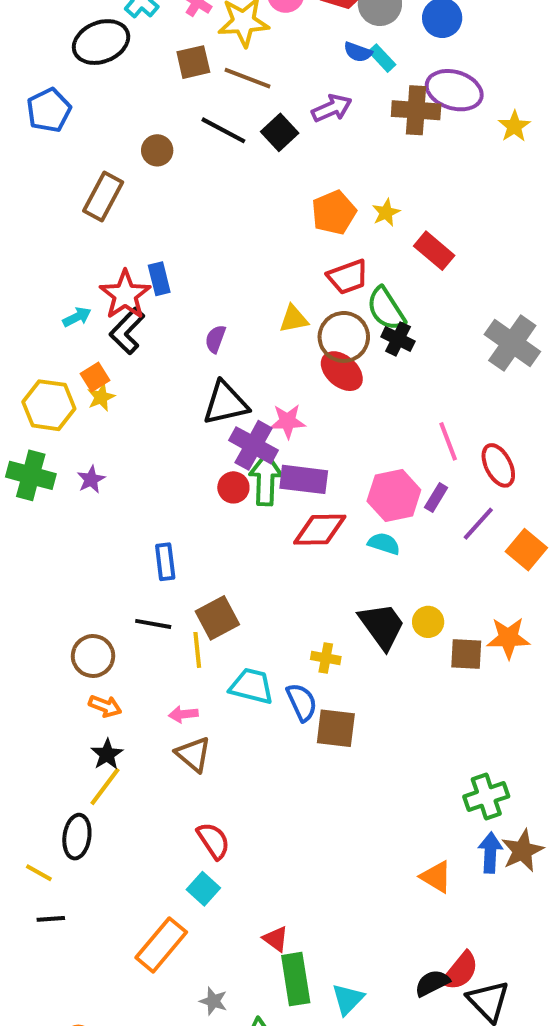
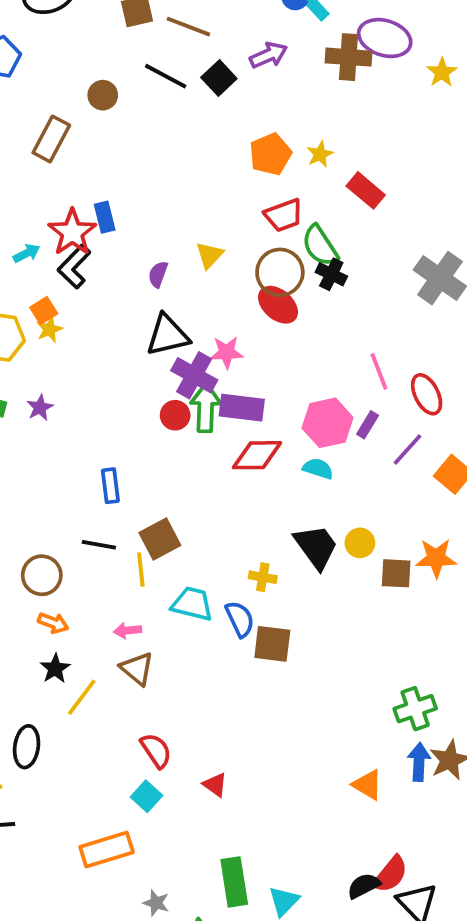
yellow triangle: (294, 319) -> (209, 255), moved, turned -36
yellow line: (105, 786) -> (82, 697), moved
red triangle: (276, 939) -> (215, 785), moved
orange rectangle: (161, 945) -> (107, 850), turned 33

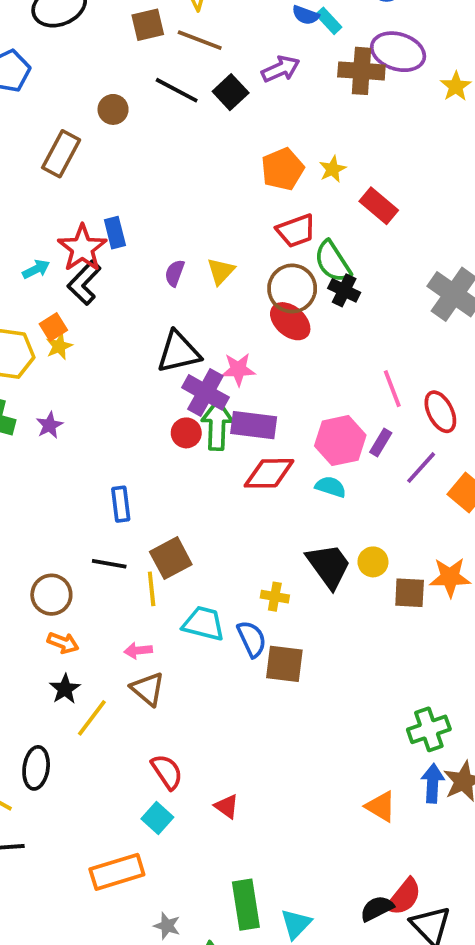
purple semicircle: (158, 274) -> (175, 273), moved

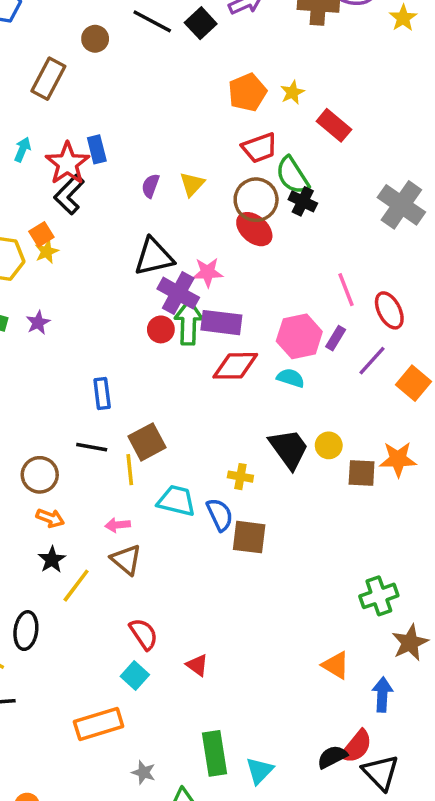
cyan arrow: (36, 269) -> (22, 149), moved, turned -40
blue arrow: (433, 783) -> (382, 695), moved

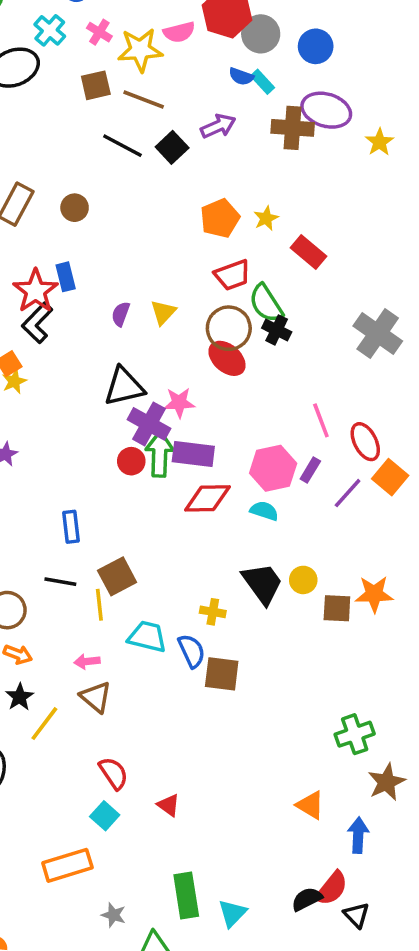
brown circle: (95, 39) -> (75, 208), moved
orange square: (414, 383) -> (390, 477), moved
black triangle: (381, 772) -> (356, 915), size x0.7

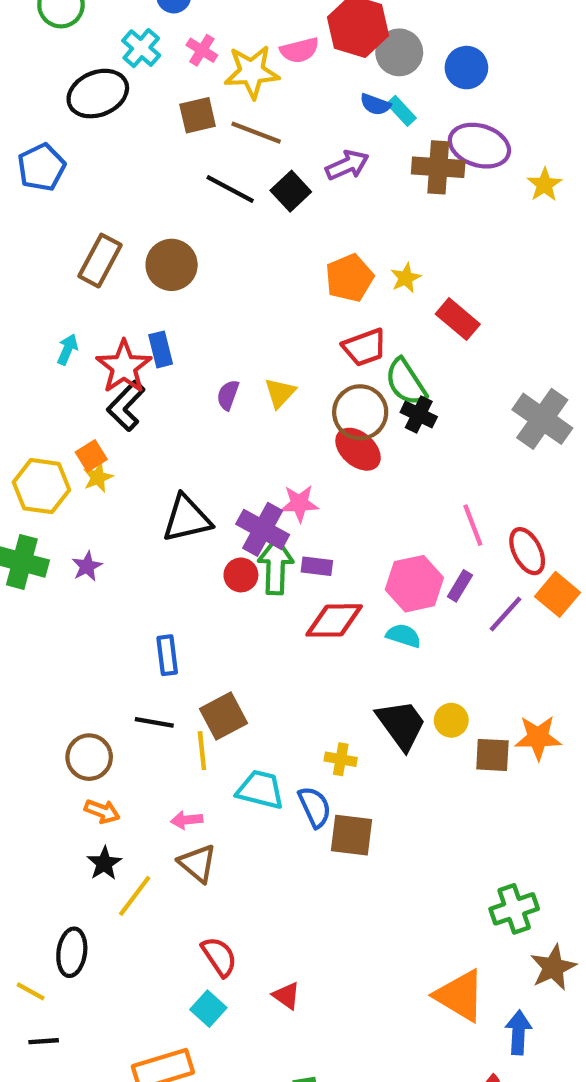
brown circle: (75, 208) -> (172, 265), size x1.5
black triangle: (124, 387) -> (187, 519), moved
purple rectangle: (193, 454) -> (317, 566), size x0.6
orange triangle: (310, 805) -> (460, 996), size x1.5

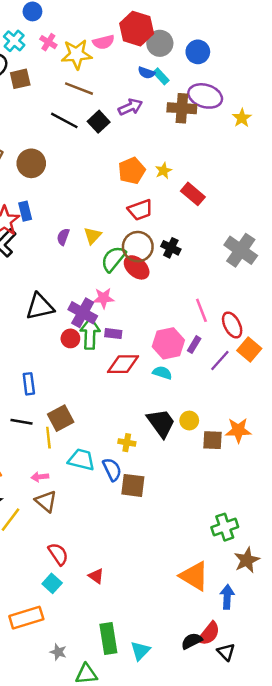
brown square: (198, 115) -> (20, 79), moved
green semicircle: (406, 382) -> (113, 259), moved, turned 72

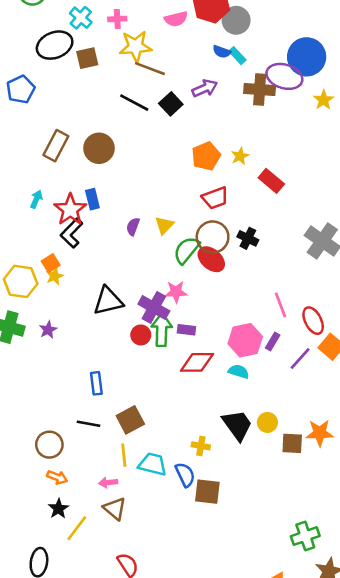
pink cross: (48, 42) -> (117, 19), turned -35
blue circle: (198, 52) -> (307, 57), moved, size x1.5
yellow star: (77, 54) -> (136, 46), moved
yellow line: (48, 438) -> (124, 455), moved

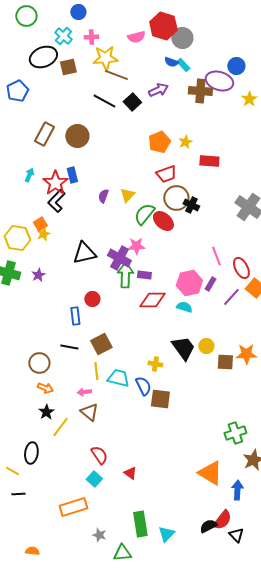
blue circle: (307, 57) -> (236, 66), size x0.6
red rectangle: (271, 181) -> (209, 161), turned -36
brown circle: (213, 237) -> (176, 198), moved
red circle: (141, 335) -> (92, 299), moved

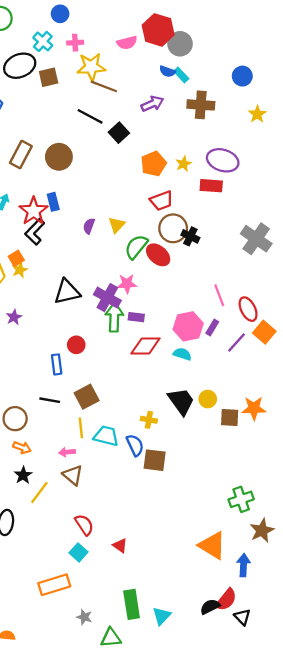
purple ellipse: (219, 81) -> (223, 160), moved
black square: (132, 102) -> (119, 133), moved

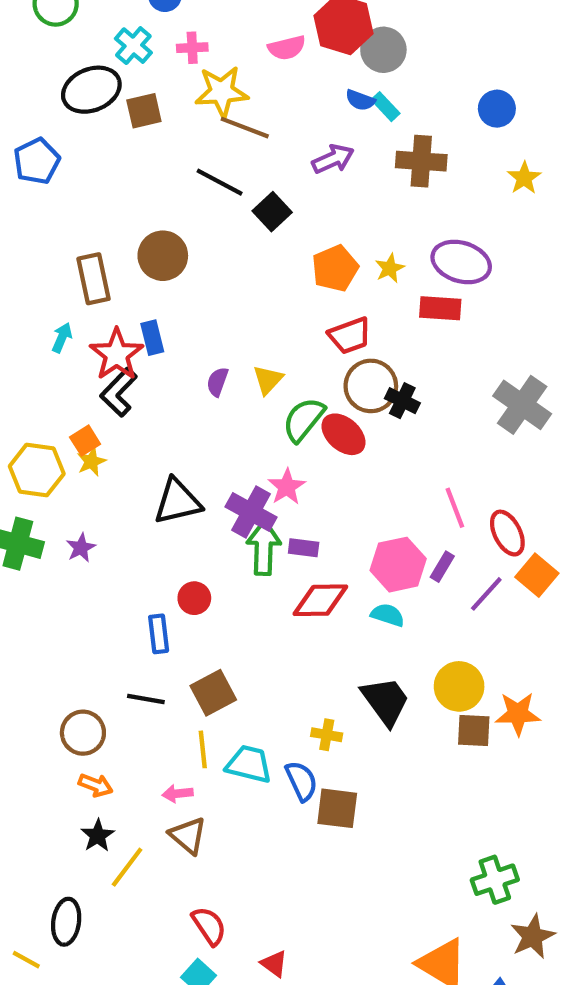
brown rectangle: (21, 155) -> (93, 279), moved, turned -40
pink star: (127, 284) -> (287, 487), turned -30
yellow circle: (208, 399) -> (459, 686), moved, size x1.5

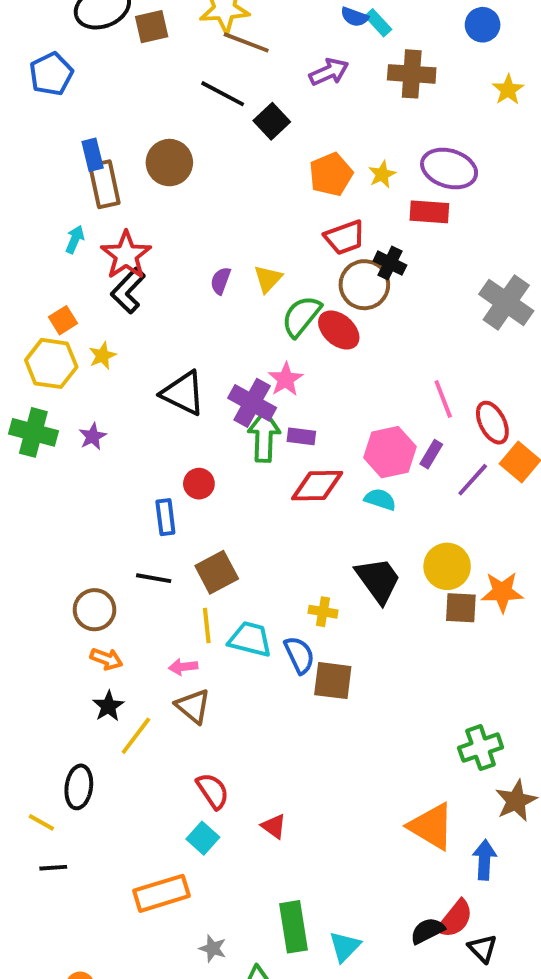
blue rectangle: (152, 338) -> (93, 155), moved
black cross: (402, 401) -> (390, 263), moved
orange square: (85, 441) -> (63, 320), moved
black triangle: (178, 502) -> (183, 393), turned 39

